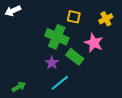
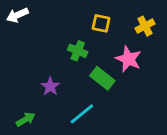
green cross: (57, 37) -> (78, 51), size x0.6
purple star: (52, 63) -> (50, 86), moved

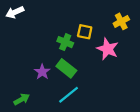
yellow square: (101, 23) -> (85, 32), moved
green rectangle: (102, 78) -> (66, 68), moved

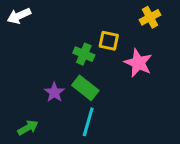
yellow cross: (121, 21) -> (150, 17), moved
cyan line: (69, 95) -> (88, 122), turned -35

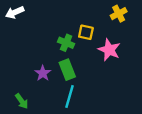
green rectangle: (85, 88) -> (67, 70), turned 30
green arrow: (28, 128) -> (22, 101), turned 84

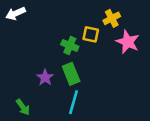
yellow cross: (119, 14) -> (112, 18), moved
pink star: (109, 50) -> (128, 42), moved

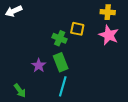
yellow cross: (112, 18) -> (108, 12), moved, turned 32

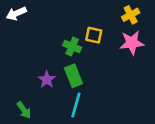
yellow cross: (108, 12) -> (131, 15), turned -32
pink star: (109, 35) -> (132, 43), turned -30

